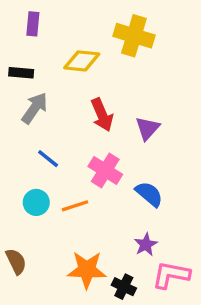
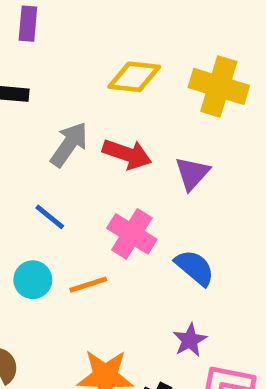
yellow cross: (134, 36) -> (219, 86), moved
yellow diamond: (82, 61) -> (134, 77), moved
gray arrow: (35, 108) -> (69, 144), moved
red arrow: (102, 115) -> (127, 154), turned -48

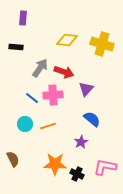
purple triangle: (192, 173) -> (86, 89), moved
pink cross: (132, 234) -> (53, 95), moved, turned -36
purple star: (190, 340) -> (81, 142), moved

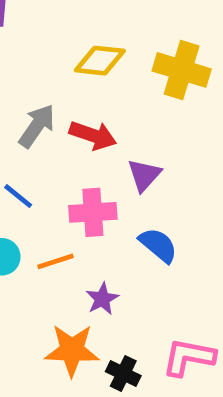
pink cross: (53, 95) -> (93, 212), moved
purple star: (81, 142) -> (102, 299), moved

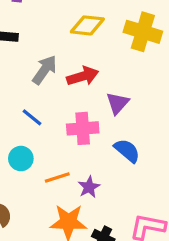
red arrow: (93, 135) -> (83, 76), turned -36
orange line: (55, 261) -> (57, 178), moved

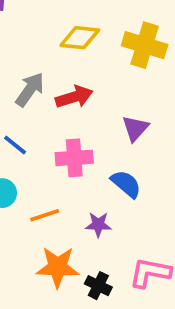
purple triangle: (118, 103) -> (135, 128), moved
purple star: (89, 187) -> (98, 225), moved, turned 30

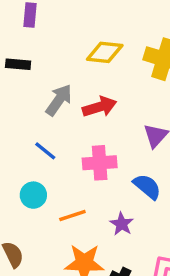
purple star: (98, 225) -> (122, 224), turned 30

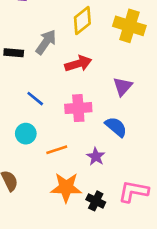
yellow diamond: (105, 52) -> (82, 21), turned -44
black rectangle: (18, 64) -> (14, 53), moved
gray arrow: (59, 100) -> (46, 42), moved

